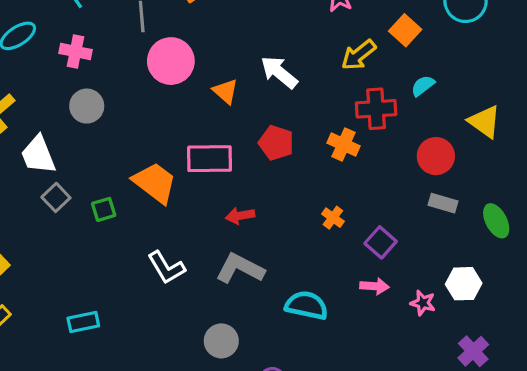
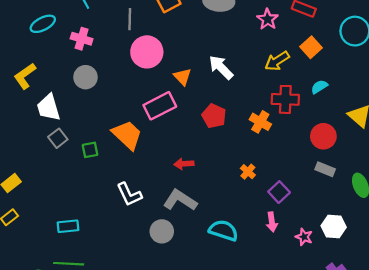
pink rectangle: (209, 159) -> (160, 106), moved, turned -32
pink arrow: (375, 286) -> (272, 222), turned 72
gray circle: (221, 341) -> (162, 231), moved

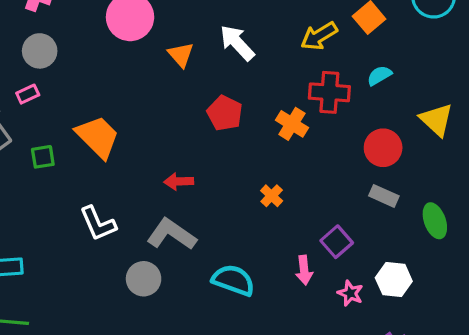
pink rectangle: (160, 106) -> (28, 94), moved, size x0.5
purple square: (279, 192) -> (337, 242), moved

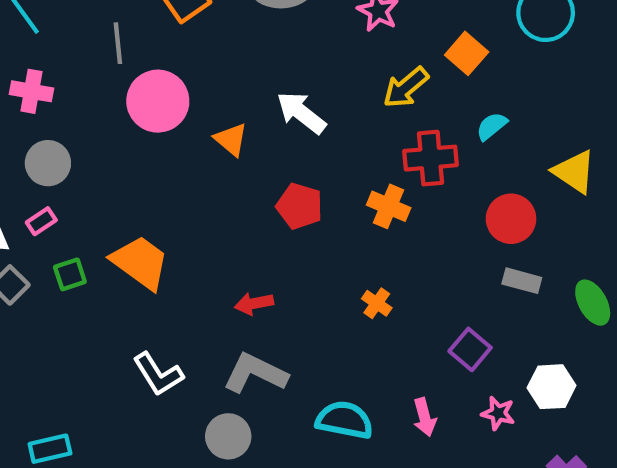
green square: (43, 157) -> (70, 274), moved
pink arrow: (304, 270) -> (425, 417), moved

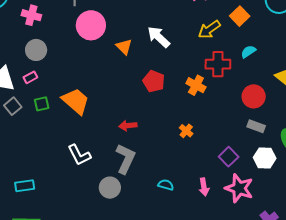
gray L-shape: (255, 373) -> (125, 159), turned 84
white hexagon: (552, 387) -> (265, 158), moved
pink star: (498, 413) -> (239, 188), size x1.8
cyan semicircle: (344, 420) -> (166, 185), size x0.6

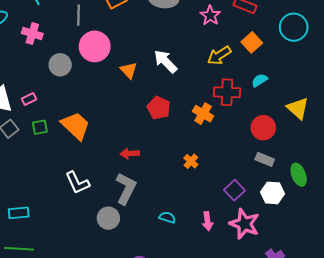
gray circle: (36, 50) -> (60, 65), moved

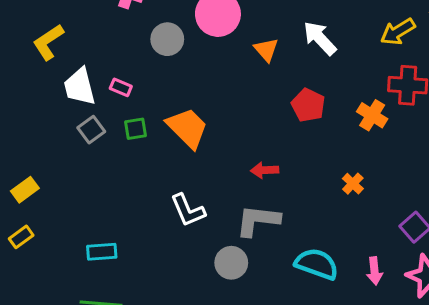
pink rectangle: (29, 99) -> (121, 87), turned 48
gray L-shape: (126, 188) -> (258, 220), turned -112
cyan semicircle: (167, 217) -> (317, 264), size x1.8

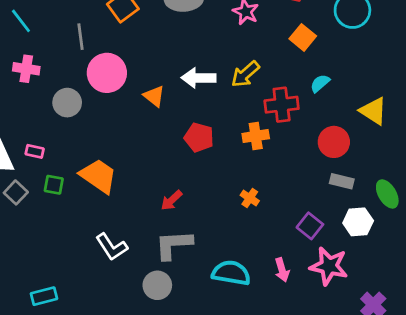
yellow arrow: (398, 32) -> (245, 74), moved
white arrow: (320, 38) -> (198, 78), turned -36
orange cross: (372, 115) -> (256, 136), turned -30
green square: (135, 129) -> (54, 185), turned 30
red arrow: (265, 170) -> (172, 200), turned -30

